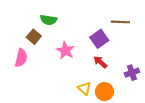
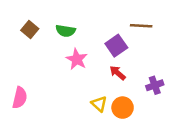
green semicircle: (49, 20) -> (66, 31), moved
brown square: (34, 37) -> (30, 30), moved
pink semicircle: (21, 58) -> (20, 98), moved

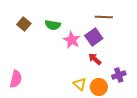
brown line: (141, 26) -> (104, 17), moved
pink star: (77, 59) -> (72, 40), moved
purple cross: (155, 85) -> (119, 75), moved

